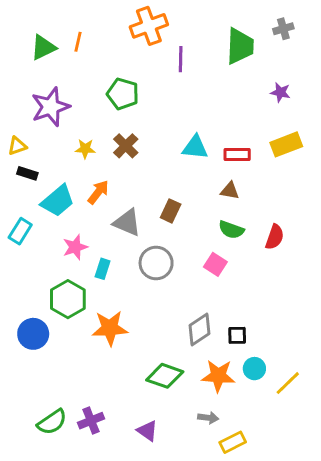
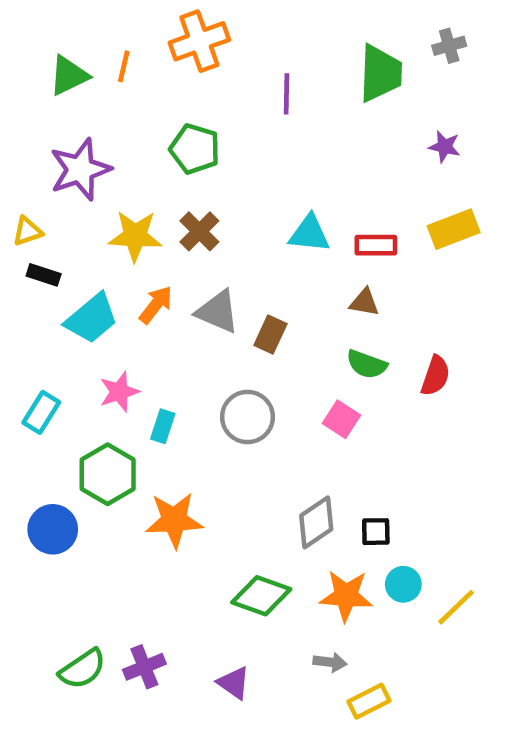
orange cross: (149, 26) -> (199, 41), moved
yellow star: (85, 149) -> (135, 236), size x1.6
gray triangle: (127, 223) -> (218, 312), moved
cyan rectangle: (20, 231) -> (41, 412), moved

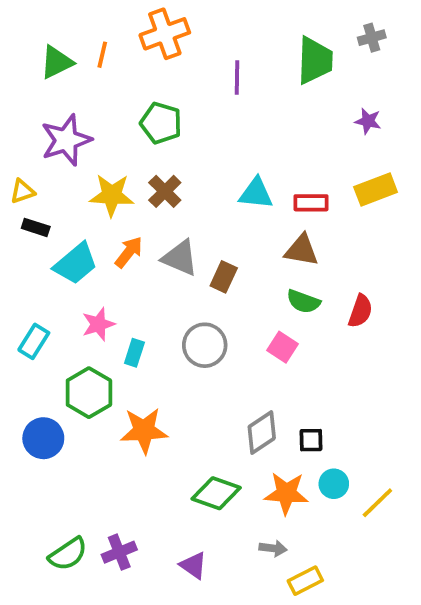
brown triangle: (364, 302) -> (302, 250), size x1.4

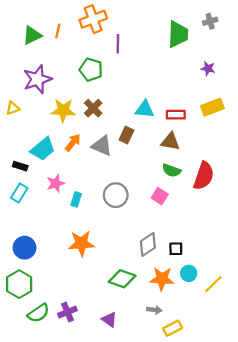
purple line: (237, 77) -> (118, 44), moved
black rectangle: (36, 227) -> (20, 166), moved
brown rectangle: (224, 277) -> (126, 135), moved
red semicircle: (360, 311) -> (204, 176), size x1.5
green hexagon: (89, 393) -> (19, 284), moved

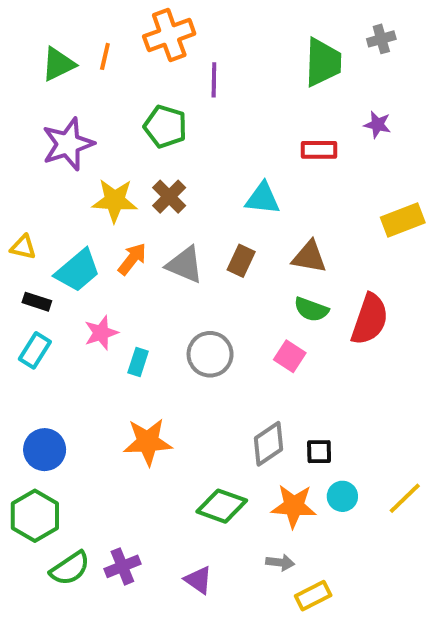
yellow rectangle: (212, 107) -> (403, 220), moved
yellow triangle: (13, 108) -> (23, 247), moved, turned 32
red rectangle: (176, 115) -> (319, 150), moved
brown rectangle: (126, 135) -> (241, 261), moved
yellow line: (213, 284) -> (405, 498), moved

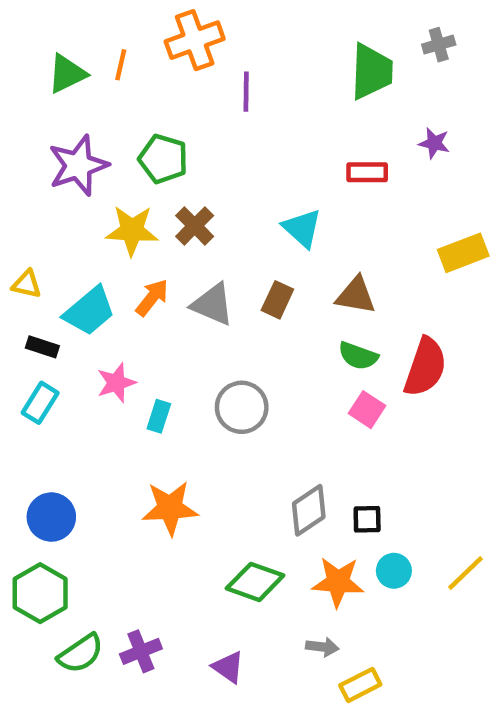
green pentagon: (165, 127) -> (163, 159), moved
cyan triangle: (263, 199) -> (302, 228), turned 36
pink square: (290, 356) -> (367, 410), moved

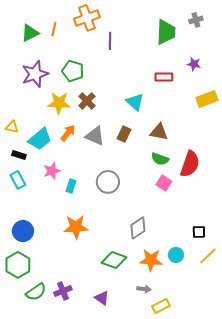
yellow rectangle: (463, 253) -> (207, 99), moved
cyan rectangle: (40, 403) -> (18, 180), turned -60
black square: (367, 519) -> (199, 232), moved

